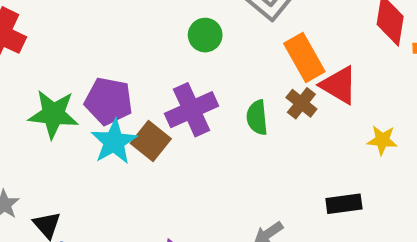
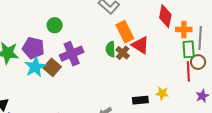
green circle: (205, 35) -> (55, 25), moved
green semicircle: (257, 118) -> (111, 49), moved
yellow star: (382, 140) -> (162, 93), moved

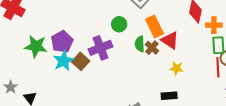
green circle: (55, 25) -> (119, 24), moved
purple pentagon: (33, 48) -> (62, 42), turned 30
yellow star: (162, 93) -> (177, 68), moved

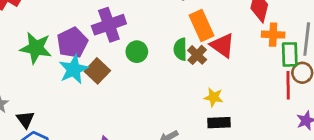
green circle: (119, 24) -> (137, 52), moved
orange cross: (214, 25) -> (273, 35), moved
purple cross: (100, 48) -> (109, 25), moved
yellow star: (177, 68) -> (214, 97), moved

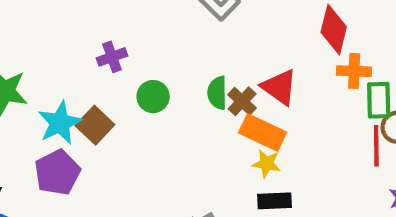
purple cross: (109, 25) -> (112, 57), size x0.6
orange rectangle: (202, 26) -> (263, 133), moved, turned -40
purple pentagon: (72, 43) -> (57, 172), moved

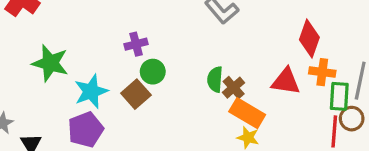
red triangle: (279, 87) -> (286, 81), moved, turned -32
green circle: (153, 97) -> (153, 72), moved
brown square: (95, 125) -> (136, 94), moved

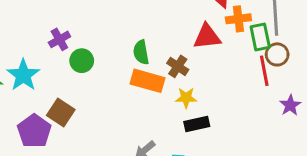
brown cross: (234, 88) -> (178, 66), moved
cyan star: (91, 91) -> (23, 75), moved
brown square: (136, 94) -> (61, 113), moved
orange rectangle: (247, 113) -> (147, 81), moved

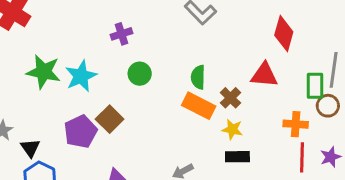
orange cross: (238, 19) -> (296, 124), moved
purple cross: (59, 39) -> (121, 34), moved
red line: (264, 71) -> (302, 157), moved

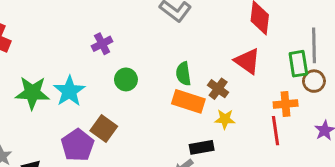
red triangle: (264, 75) -> (247, 61), turned 40
black rectangle: (237, 157) -> (202, 147), moved
red line: (302, 157) -> (276, 131), moved

